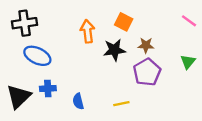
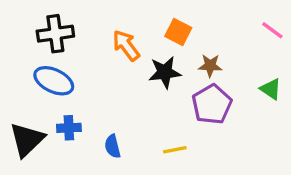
black cross: (25, 23) -> (55, 34), moved
orange arrow: (88, 31) -> (126, 45), turned -30
green triangle: (188, 62) -> (271, 89), turned -35

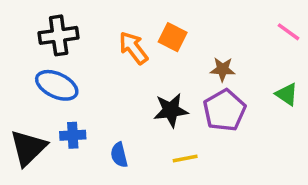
orange square: (178, 32) -> (173, 37), moved
black star: (165, 72) -> (171, 110), moved

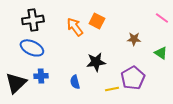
brown star: (223, 69) -> (134, 39), moved
purple pentagon: (224, 110) -> (133, 78), moved
blue semicircle: (119, 155) -> (75, 82), moved
yellow line: (185, 158) -> (112, 89), moved

